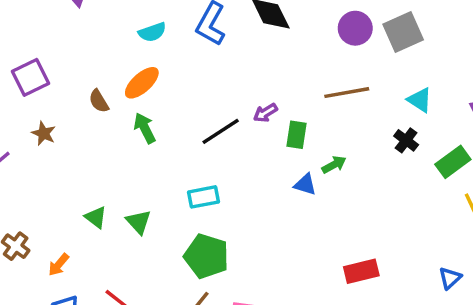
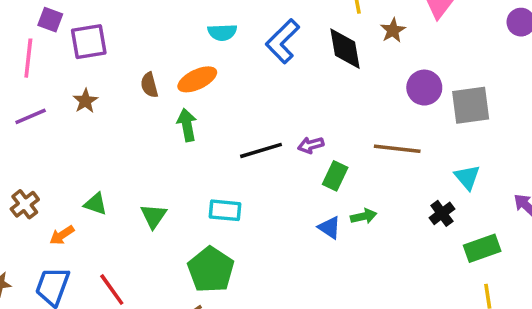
green triangle: (96, 217) -> (96, 204), moved, turned -35

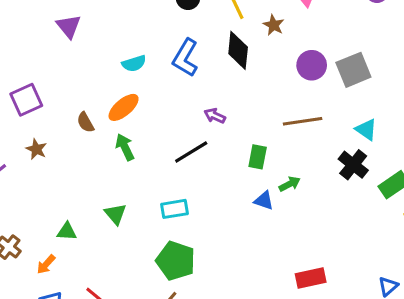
black diamond: (345, 49) -> (238, 50), turned 30
purple arrow: (311, 145) -> (215, 116), moved, turned 55
black cross: (442, 213) -> (353, 165), size x1.4
green triangle: (154, 216) -> (115, 214), moved

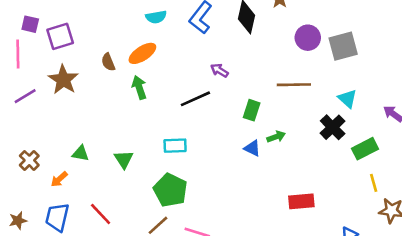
brown star: (36, 149) -> (63, 80), size x1.6
green triangle: (115, 214) -> (124, 159), moved
red rectangle: (311, 278) -> (301, 201), moved

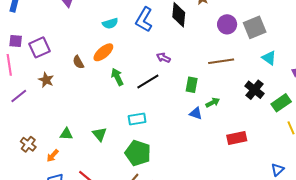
brown star: (63, 80) -> (46, 80), size x0.7
green arrow: (139, 87) -> (117, 77), moved
cyan triangle: (347, 99) -> (269, 58), moved
red rectangle: (301, 201) -> (237, 138), moved

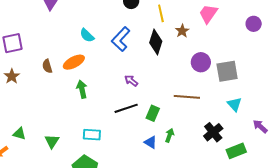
cyan semicircle: (110, 23) -> (87, 35), turned 49
black line: (148, 82) -> (126, 108), moved
green arrow: (213, 102) -> (169, 135), turned -56

